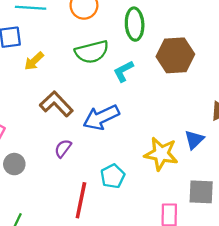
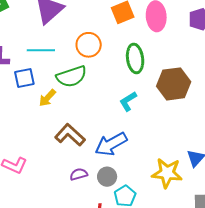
green semicircle: (92, 52) -> (71, 77), moved
purple semicircle: (63, 148) -> (79, 174), turned 42
gray circle: (14, 164) -> (107, 177), moved

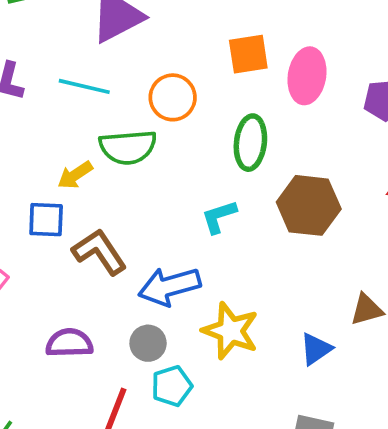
blue square: (24, 78) -> (46, 220), moved
yellow star: (167, 173) -> (230, 331), moved
purple semicircle: (79, 174) -> (69, 343), moved, size x1.4

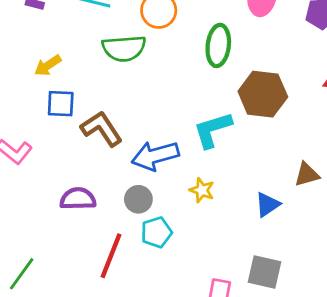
yellow arrow: (75, 175) -> (48, 66), moved
cyan L-shape: (219, 217) -> (213, 130), moved, size x1.4
yellow star: (230, 331) -> (202, 190), size x0.6

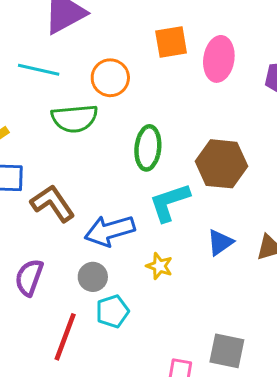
green ellipse: (218, 45) -> (148, 148), moved
purple semicircle: (78, 199) -> (29, 277), turned -68
blue triangle: (268, 205) -> (220, 242), moved

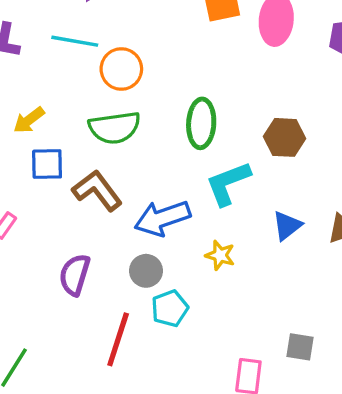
orange circle: (110, 78) -> (121, 69), moved
green semicircle: (75, 118) -> (115, 128), moved
brown hexagon: (222, 164) -> (285, 137), size x0.7
gray square: (227, 351) -> (300, 347), size x0.7

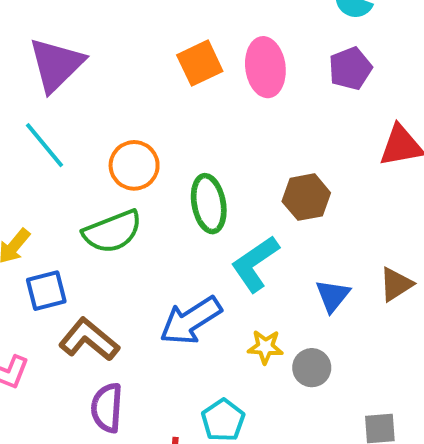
cyan line: (75, 41) -> (44, 145), turned 54
orange circle: (121, 69) -> (134, 165), moved
brown L-shape: (97, 190) -> (89, 340), moved
gray circle: (146, 271) -> (312, 368), moved

